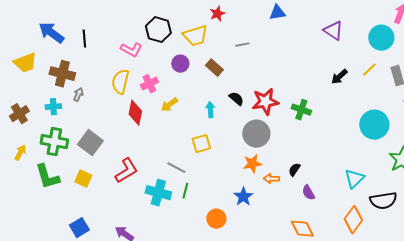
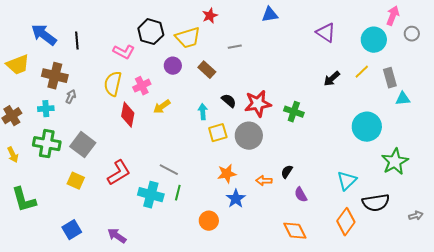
yellow square: (201, 144) -> (218, 133), moved
yellow arrow: (20, 153) -> (13, 155), turned 126
orange star: (252, 164) -> (227, 174), moved
green L-shape: (47, 177) -> (24, 200), moved

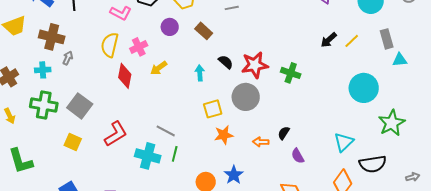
yellow line: (362, 72) -> (352, 41), moved
yellow square: (218, 133) -> (213, 109), moved
blue star: (236, 199) -> (234, 175), moved

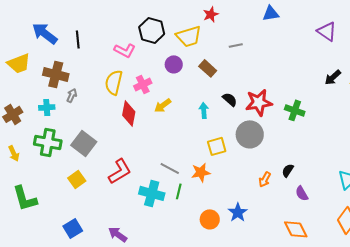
orange star: (224, 135) -> (201, 172), moved
yellow square: (73, 142) -> (77, 179), turned 30
orange arrow: (261, 142) -> (265, 179), turned -63

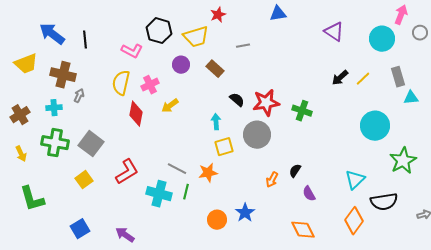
cyan arrow: (204, 110) -> (216, 122), moved

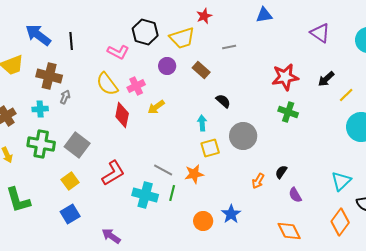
yellow line: (363, 79) -> (346, 95), moved
yellow semicircle: (121, 83) -> (107, 84), turned -50
red star: (266, 103) -> (285, 77), moved
blue square: (80, 229) -> (70, 214), moved

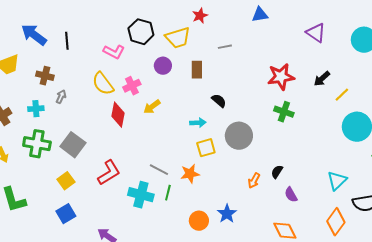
brown rectangle: (201, 70) -> (197, 70), turned 48
brown cross: (49, 76) -> (45, 76), size x0.7
cyan arrow: (202, 123) -> (198, 123), turned 91

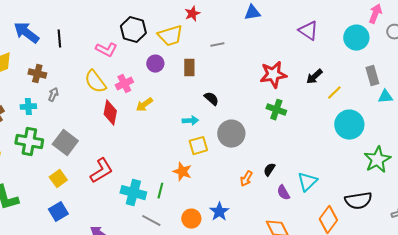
gray line: (159, 170) -> (151, 221), moved
orange star: (190, 174) -> (182, 172), turned 30
cyan triangle: (337, 181) -> (307, 182), moved

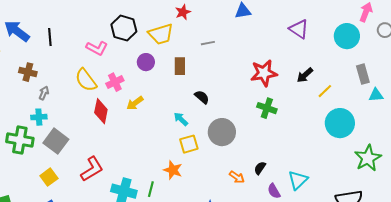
cyan cross: (28, 107) -> (39, 117), moved
cyan arrow: (190, 121) -> (181, 119), turned -133
orange arrow: (246, 179) -> (237, 177), turned -84

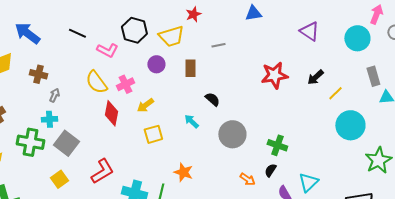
black line: (50, 37) -> (77, 33), moved, turned -60
green cross: (267, 108) -> (277, 145), moved
yellow square: (189, 144) -> (153, 134), moved

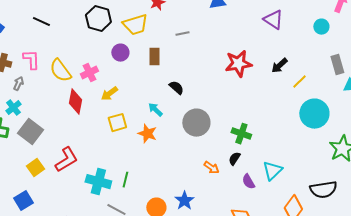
cyan circle: (357, 38) -> (321, 27), size x0.6
pink L-shape: (107, 50) -> (31, 60), moved, turned -120
cyan cross: (49, 119) -> (13, 108), turned -35
orange star: (183, 172) -> (147, 134), moved
yellow square: (59, 179) -> (35, 168), moved

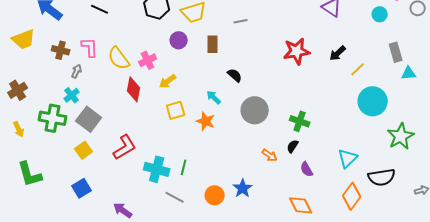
yellow square: (35, 168) -> (84, 150), moved
cyan triangle: (272, 171) -> (348, 158), moved

